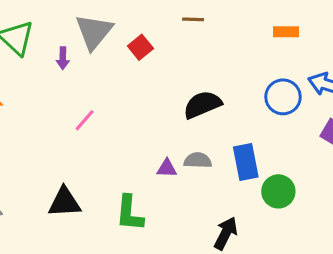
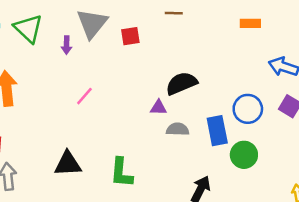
red square: (140, 47) -> (130, 36), turned 30
blue circle: (283, 97) -> (248, 109), moved
purple triangle: (167, 168) -> (158, 108), moved

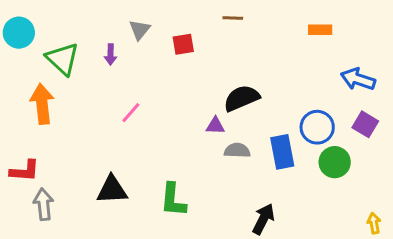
gray triangle: (92, 23) -> (140, 30), size x0.6
green triangle: (28, 28) -> (62, 59), moved
green circle: (244, 155) -> (335, 162), moved

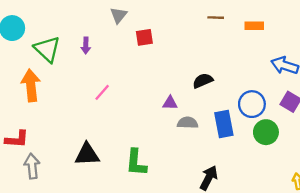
brown line: (233, 18) -> (216, 18), moved
gray triangle: (140, 30) -> (119, 15), moved
black semicircle: (242, 98) -> (203, 81), moved, size x0.7

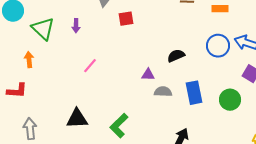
orange arrow: (31, 85) -> (29, 60), size x0.6
blue circle: (252, 104) -> (218, 46), moved
red L-shape: (17, 139) -> (17, 91), moved
green L-shape: (136, 163) -> (119, 126), turned 40

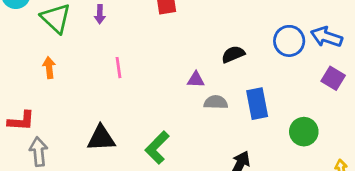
orange arrow: (29, 60) -> (49, 68), moved
pink line: (90, 66) -> (118, 68), turned -49
red L-shape: (17, 91) -> (21, 121), moved
green circle: (230, 100) -> (304, 132), moved

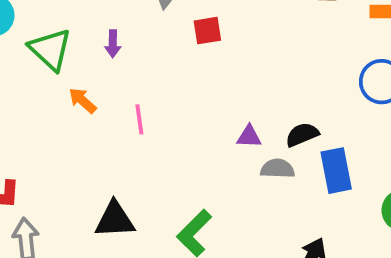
black semicircle: (233, 54) -> (302, 135), moved
orange arrow: (49, 68) -> (83, 101), moved, turned -42

